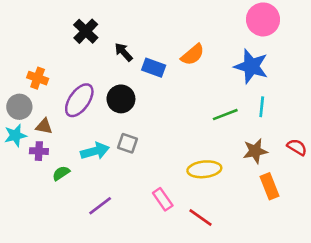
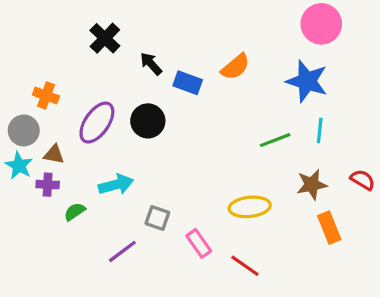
cyan star: (15, 135) -> (19, 165), turned -30
gray square: (127, 143) -> (157, 218), moved

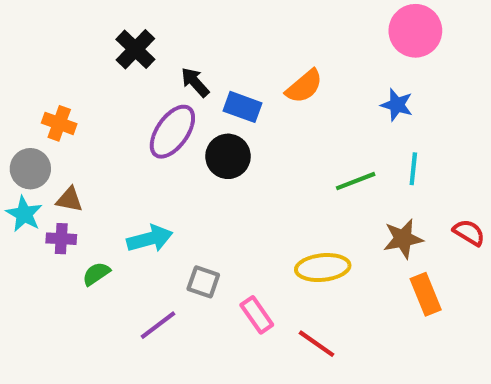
blue star: (307, 81) -> (397, 105), size x0.6
black circle: (148, 121) -> (228, 156), moved
purple ellipse: (97, 123) -> (172, 132), moved

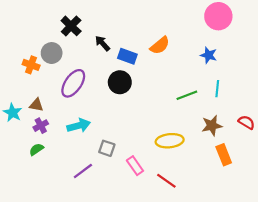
purple ellipse: (172, 132) -> (73, 83), moved
gray circle: (30, 169) -> (52, 53), moved
purple cross: (61, 239) -> (41, 126), moved, turned -32
green semicircle: (96, 274) -> (36, 149), moved

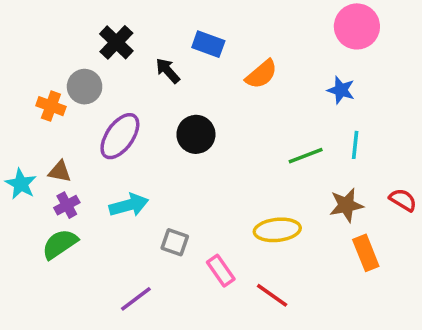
blue rectangle: (127, 56) -> (208, 44), moved
green semicircle: (36, 149) -> (60, 244), size x1.5
purple line: (83, 171) -> (136, 299), moved

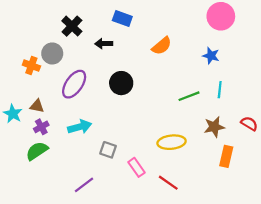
blue rectangle: (208, 44) -> (122, 18), moved
black arrow: (168, 71) -> (104, 44), turned -49
orange rectangle: (366, 253) -> (226, 156), turned 35

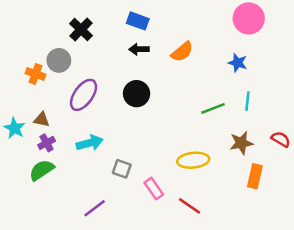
black arrow: (104, 44) -> (139, 49), moved

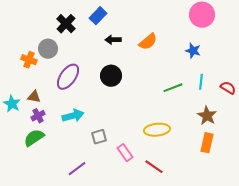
blue rectangle: (138, 21) -> (98, 16), moved, turned -66
red semicircle: (281, 139) -> (228, 88), moved
brown star: (241, 143) -> (207, 116), moved, turned -30
gray square: (122, 169) -> (99, 137), turned -35

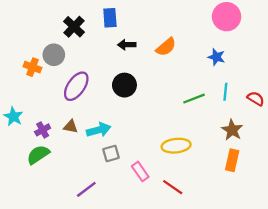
blue rectangle: (98, 16) -> (110, 18), turned -48
brown triangle: (34, 97) -> (71, 127), moved
cyan arrow: (73, 116) -> (99, 130), moved

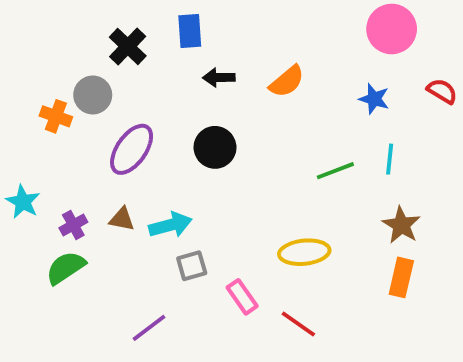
red semicircle: (256, 99) -> (442, 91), moved

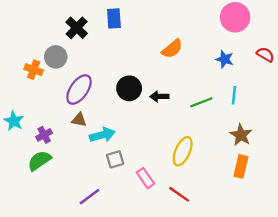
black arrow: (219, 78) -> (159, 96), moved
brown triangle: (122, 219) -> (79, 120), moved
yellow ellipse: (304, 252) -> (183, 151), turned -60

